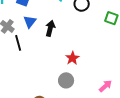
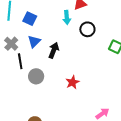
gray circle: (66, 80) -> (36, 76), moved

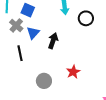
gray cross: (11, 44) -> (16, 25), moved
gray circle: (36, 76) -> (44, 81), moved

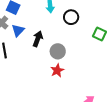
gray circle: (44, 81) -> (58, 51), moved

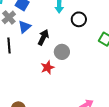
red star: (57, 70) -> (47, 67), moved

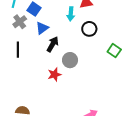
blue triangle: (25, 27) -> (42, 28), moved

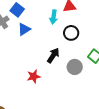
black arrow: (53, 44) -> (53, 55), moved
gray circle: (70, 60) -> (75, 67), moved

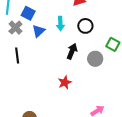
cyan arrow: (54, 17) -> (60, 24), moved
red star: (34, 76) -> (65, 82), moved

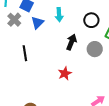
black circle: (85, 26) -> (91, 20), moved
black line: (17, 56) -> (25, 53), moved

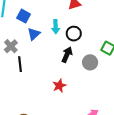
gray cross: (14, 20) -> (11, 46), moved
black circle: (91, 20) -> (74, 34), moved

